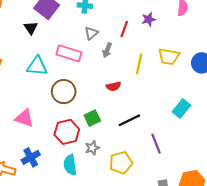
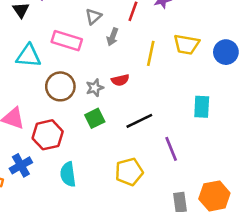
cyan rectangle: (181, 109) -> (202, 107), turned -36
red hexagon: (67, 132) -> (48, 135), moved
gray star: (92, 148) -> (95, 88), moved

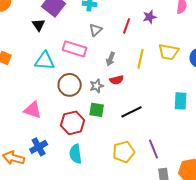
gray arrow: (113, 37) -> (111, 59), moved
green square: (95, 118) -> (97, 110), turned 35
red hexagon: (48, 135) -> (73, 123), moved
purple line: (171, 149) -> (154, 149), moved

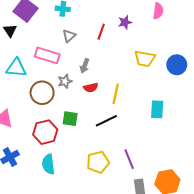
yellow line: (141, 59) -> (116, 94), moved
gray star: (97, 86) -> (65, 81), moved

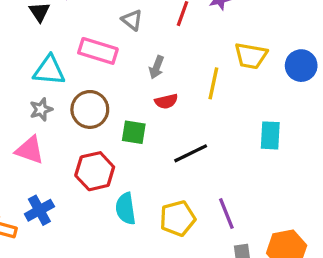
gray triangle: (69, 36) -> (132, 20), turned -40
gray star: (65, 81) -> (41, 109), moved
yellow line: (116, 94) -> (213, 83), moved
green square: (70, 119) -> (134, 132), moved
cyan semicircle: (48, 164) -> (126, 209), moved

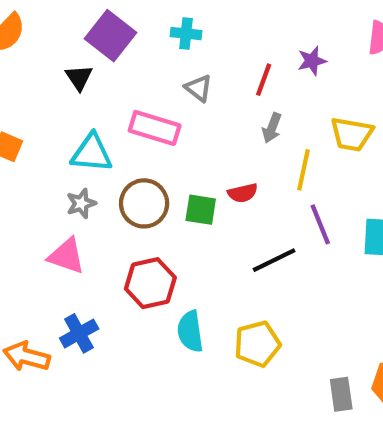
gray arrow: (156, 67) -> (272, 128), moved
green square: (134, 132) -> (201, 210), moved
purple line: (226, 213) -> (320, 224), moved

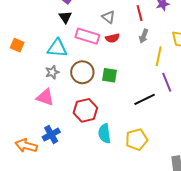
black triangle: (79, 78) -> (65, 17), moved
red line: (264, 80) -> (140, 13), turned -35
red semicircle: (243, 193) -> (112, 38), moved

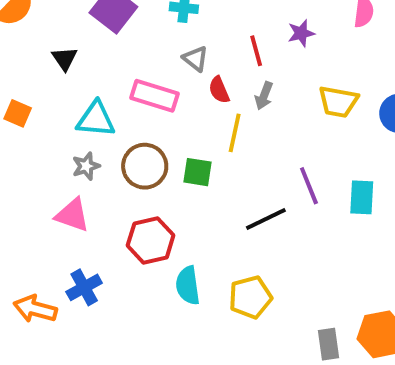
black triangle: (65, 17) -> (65, 59), moved
red semicircle: (112, 38) -> (219, 90), moved, turned 80
yellow line: (159, 56) -> (235, 133), moved

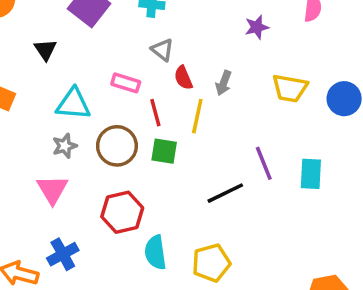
red line: (256, 51) -> (155, 113), moved
pink rectangle: (154, 96) -> (126, 83), size x0.7
pink triangle: (72, 215) -> (52, 190), turned 40

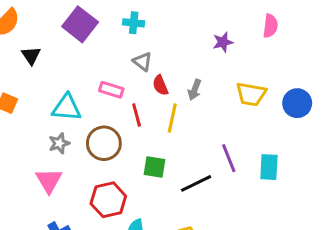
black triangle: (45, 50) -> (31, 56), moved
green square: (164, 151) -> (154, 167), moved

